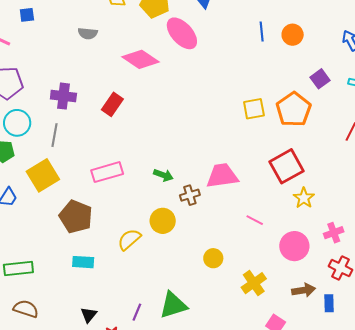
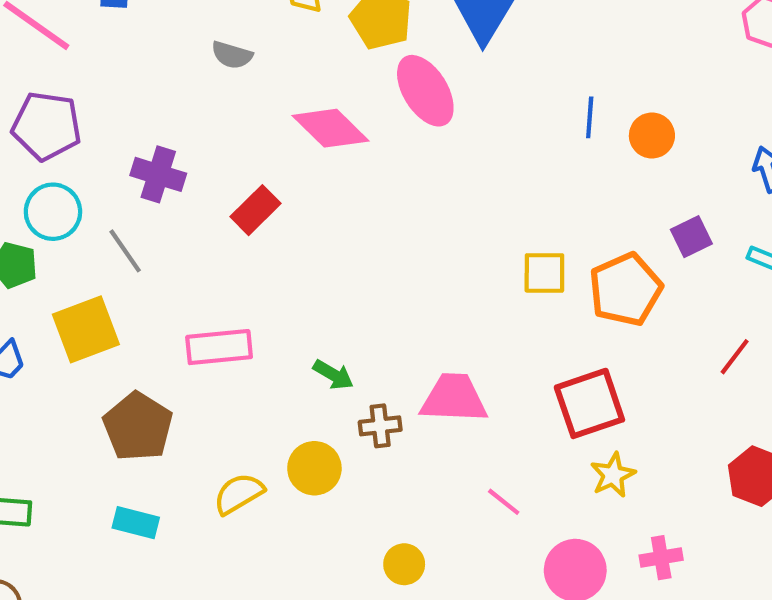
gray line: (55, 135) -> (125, 251), turned -55

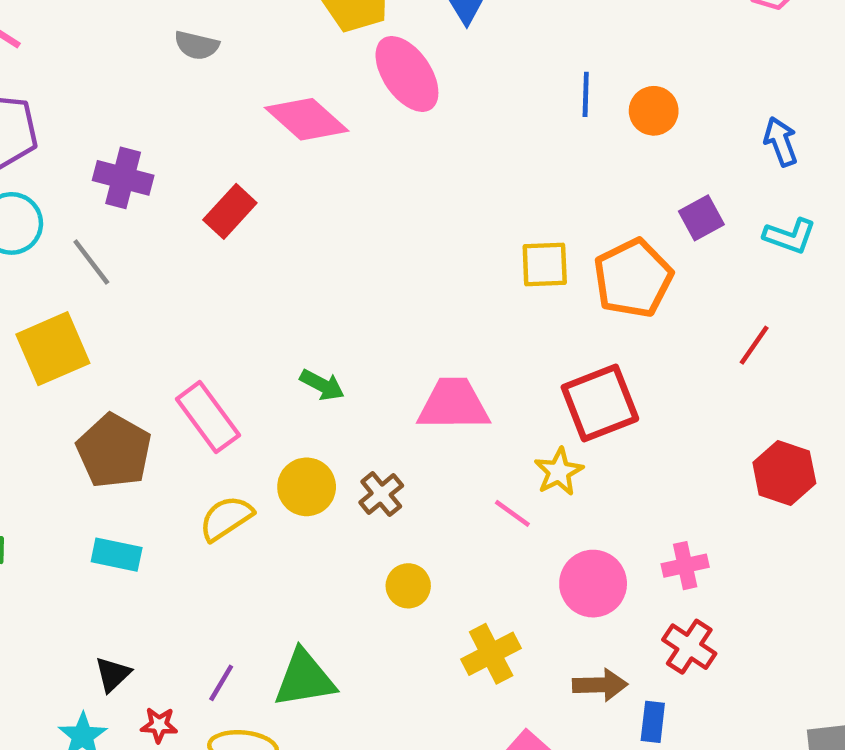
pink rectangle: (219, 347) -> (208, 417), moved, turned 62
brown cross: (380, 426) -> (381, 494), moved, turned -30
yellow star: (613, 475) -> (559, 472), moved

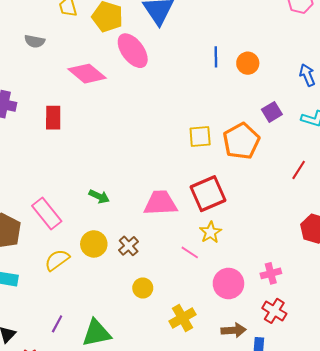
red rectangle: (230, 211) -> (53, 118), turned -40
red square: (600, 403) -> (208, 194), moved
purple line: (221, 683) -> (57, 324), moved

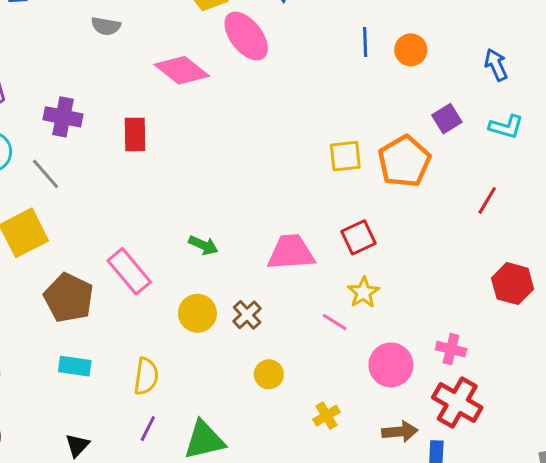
red square: (208, 194) -> (359, 237), size x0.7
yellow semicircle: (57, 260) -> (146, 376), moved, turned 135
pink cross: (271, 273) -> (451, 349), turned 30
red cross: (274, 311) -> (457, 402), size x1.4
yellow cross: (182, 318) -> (326, 416), size x0.7

